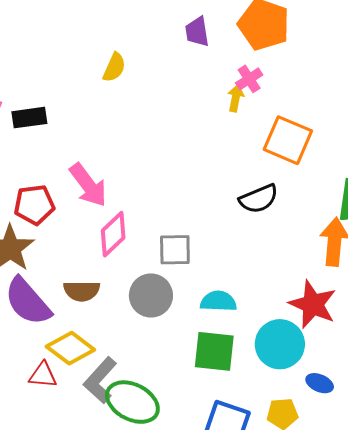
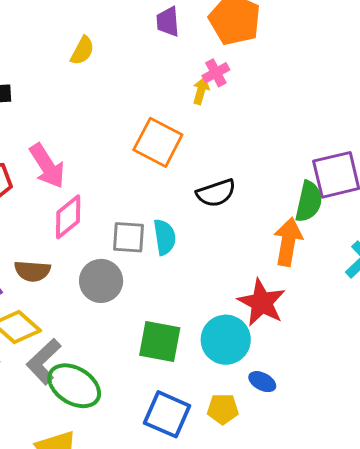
orange square: (288, 140) -> (158, 142), moved
cyan semicircle: (218, 301) -> (165, 237), moved, turned 75

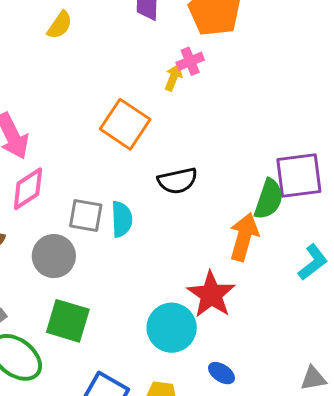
green square: (160, 342) -> (68, 321), moved
blue ellipse: (262, 382) -> (222, 373), moved

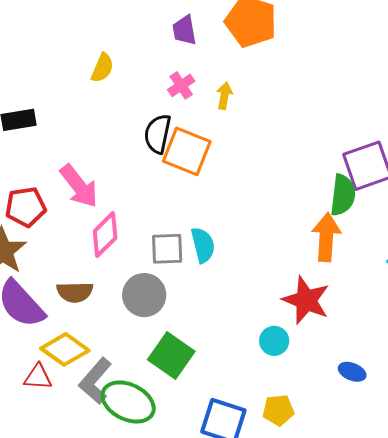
pink cross: (190, 61) -> (181, 85), moved
black semicircle: (178, 181) -> (158, 134), moved, turned 126
green square: (68, 321) -> (171, 355), turned 30
cyan circle: (172, 328) -> (274, 341), size x0.6
blue ellipse: (222, 373) -> (352, 372), moved

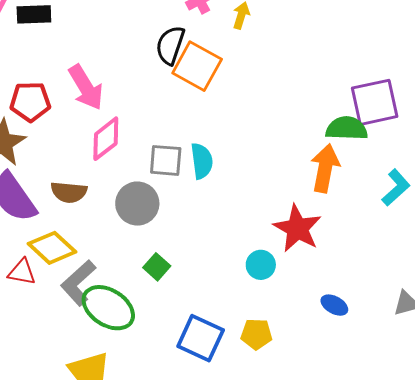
green semicircle: (343, 195) -> (347, 128), turned -102
green square: (171, 355) -> (157, 267), size x0.6

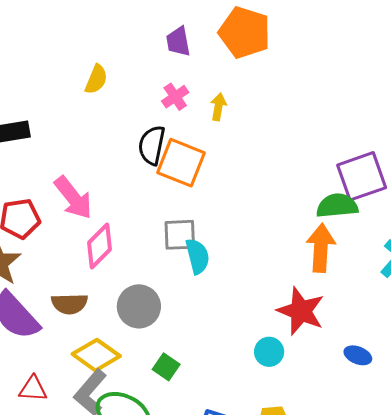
gray square: (166, 160) -> (180, 235), moved
yellow diamond: (52, 248) -> (96, 355), moved
blue ellipse: (334, 305) -> (358, 355), moved

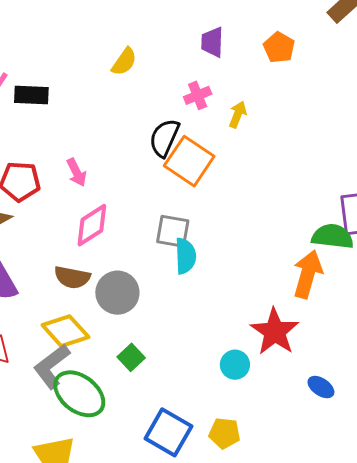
orange pentagon: (245, 32) -> (279, 47), size x0.6
pink arrow: (73, 198) -> (77, 172), size x0.6
brown semicircle: (70, 304) -> (72, 277), moved

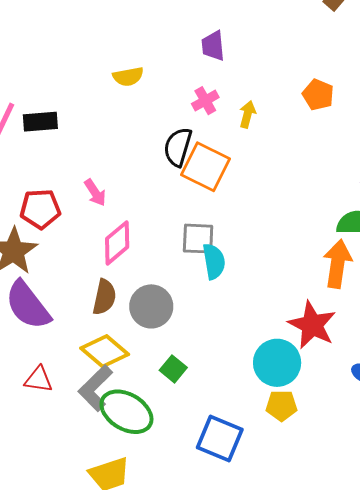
orange pentagon: (279, 47) -> (318, 95), moved
yellow semicircle: (124, 62) -> (128, 77), turned 52
brown semicircle: (72, 277) -> (104, 297), turned -81
cyan circle: (235, 365) -> (277, 363), size x1.6
yellow pentagon: (224, 433) -> (281, 406), moved

